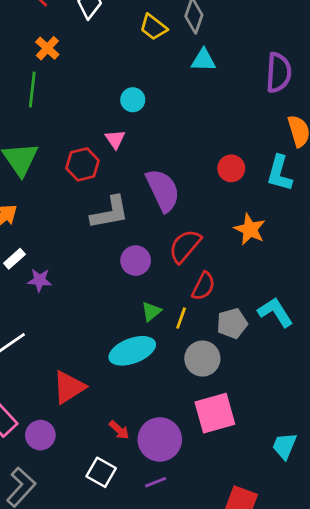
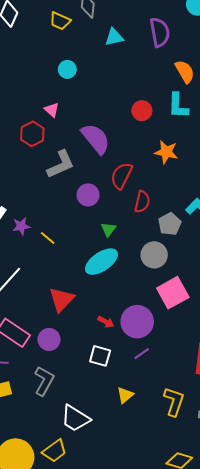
cyan triangle: (203, 60) -> (114, 37), moved
cyan circle: (133, 100) -> (67, 69), moved
yellow line: (181, 318) -> (48, 238), moved, turned -56

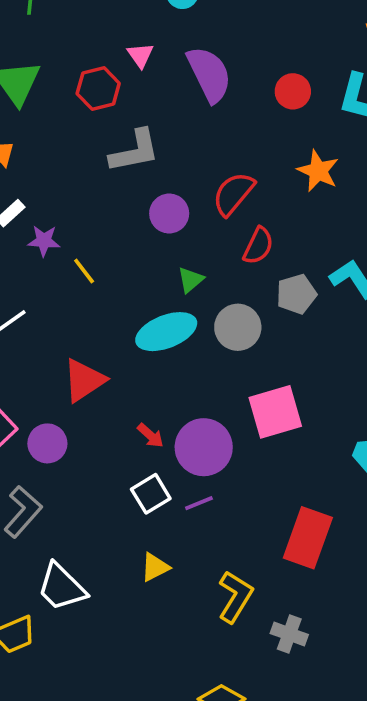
purple semicircle: (96, 139) -> (209, 74), moved
gray circle: (154, 255) -> (238, 327), moved
white square: (100, 356) -> (151, 494), moved, turned 30

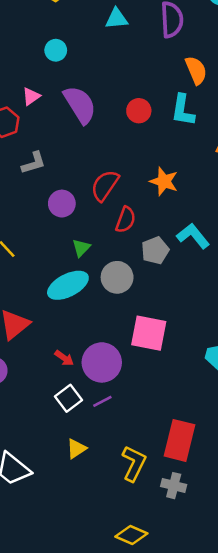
pink triangle: (140, 55) -> (31, 96), turned 36
gray L-shape: (135, 151) -> (34, 163), size x0.7
orange star: (318, 171) -> (164, 181), moved
pink square: (275, 412) -> (149, 333), turned 33
red rectangle: (308, 538) -> (180, 440), moved

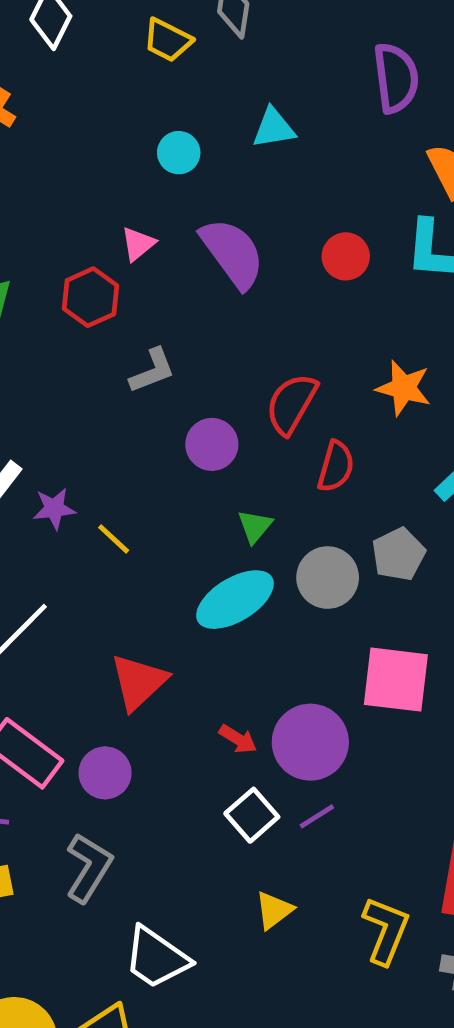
cyan triangle: (117, 19) -> (274, 128), moved
gray pentagon: (155, 250) -> (398, 554), moved

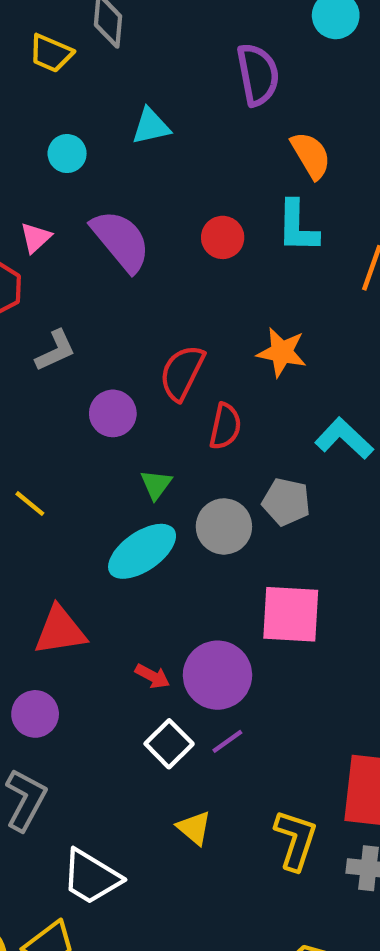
gray pentagon: (398, 554) -> (286, 502), turned -30
red triangle: (138, 682) -> (60, 631), turned 38
yellow triangle: (274, 910) -> (194, 828), turned -39

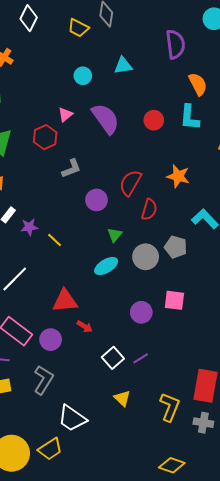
cyan ellipse: (142, 551) -> (106, 266), size x0.7
pink square: (291, 614) -> (174, 300), size x0.7
purple circle: (217, 675) -> (141, 312), moved, size x0.7
red arrow: (152, 676) -> (85, 327), moved

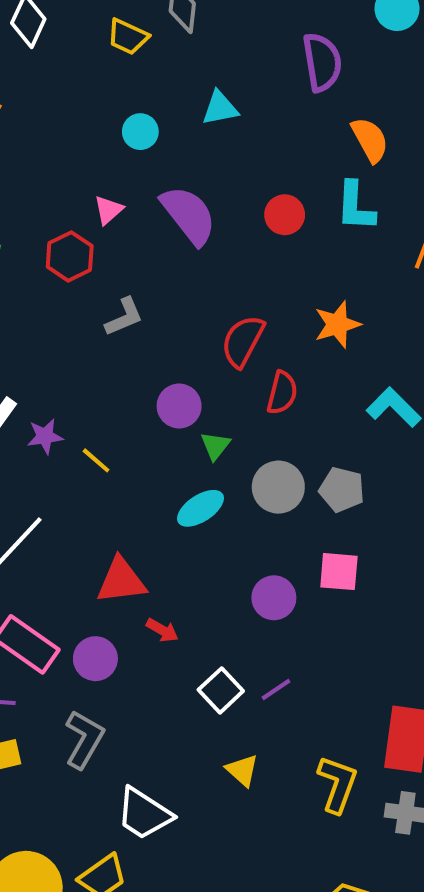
orange star: (178, 176) -> (337, 324), turned -30
purple circle: (96, 200) -> (179, 406), moved
gray pentagon: (176, 247) -> (342, 490), moved

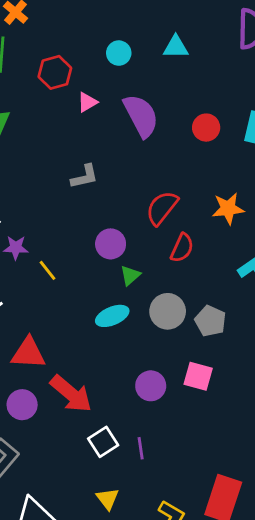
red hexagon: (70, 256) -> (55, 72), moved
red triangle: (121, 581) -> (28, 353), moved
red arrow: (162, 630) -> (71, 394), size x2.0
purple line: (276, 690) -> (141, 448), turned -75

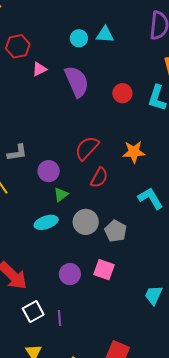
cyan circle: (119, 53) -> (79, 38), moved
gray L-shape: (85, 177) -> (17, 153), moved

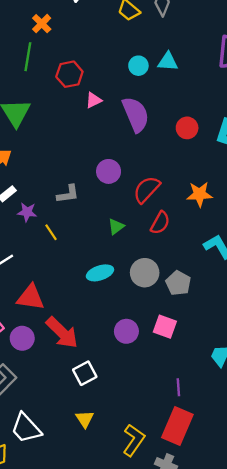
purple circle: (49, 171) -> (109, 171), moved
green triangle: (61, 194) -> (116, 227), moved
purple line: (59, 318) -> (178, 387), moved

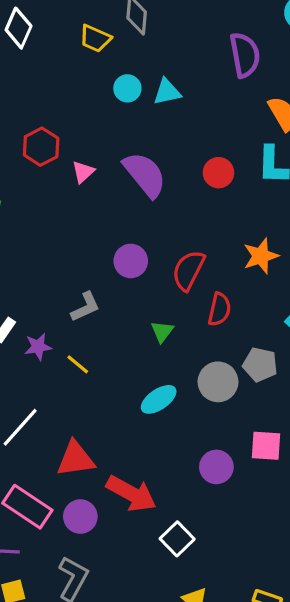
cyan circle: (138, 66) -> (127, 88), moved
gray pentagon: (178, 283) -> (260, 365), moved

